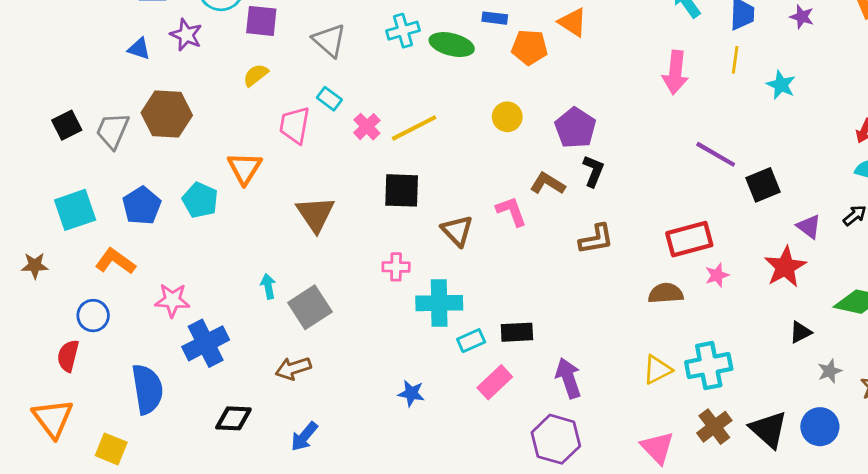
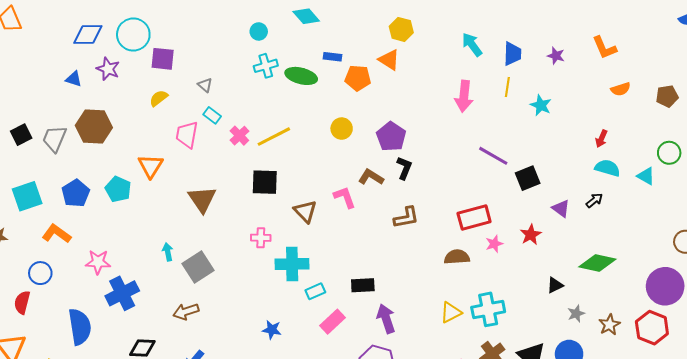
gray triangle: (329, 40) -> (205, 85), moved, size x0.6
red star: (785, 267) -> (531, 235), moved, size x0.7
black rectangle: (517, 332) -> (363, 285), moved

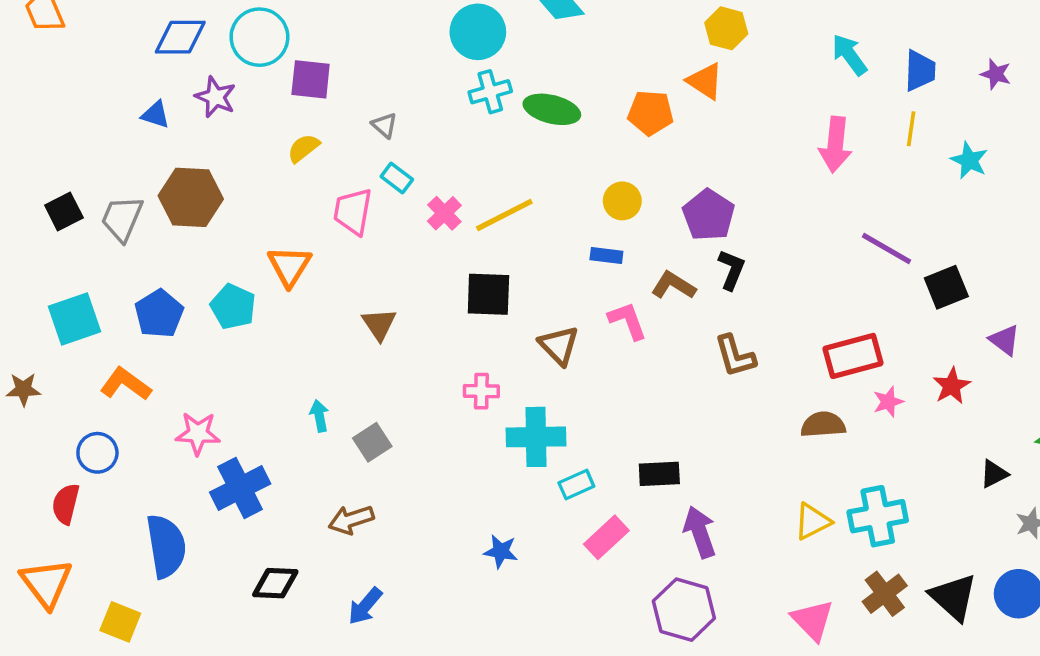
cyan circle: (259, 31) -> (478, 32), size x1.8
blue rectangle: (332, 57) -> (606, 256), moved
brown triangle: (202, 199) -> (379, 324), size x0.7
brown L-shape: (406, 217) -> (735, 356), turned 84
gray square: (198, 267) -> (372, 442), size x0.7

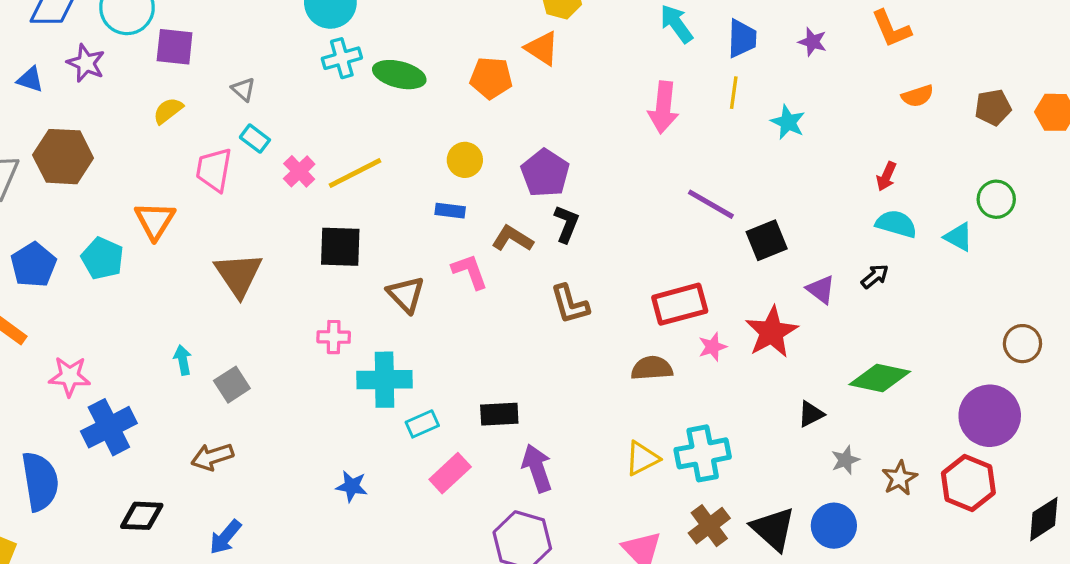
brown triangle: (379, 324) -> (239, 275), size x1.5
red star: (952, 386) -> (772, 332), size x1.5

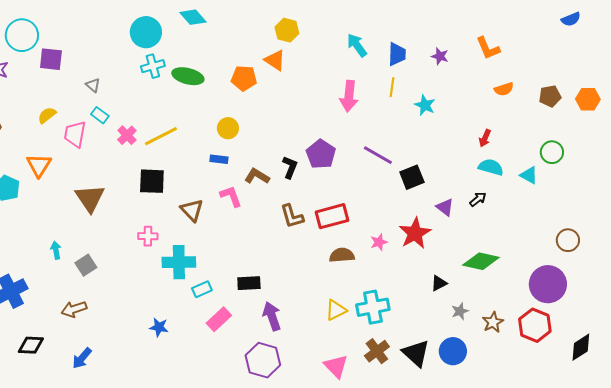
yellow semicircle: (168, 111) -> (47, 115), moved
purple pentagon: (545, 173) -> (321, 154), moved
red rectangle: (680, 304) -> (332, 216), moved

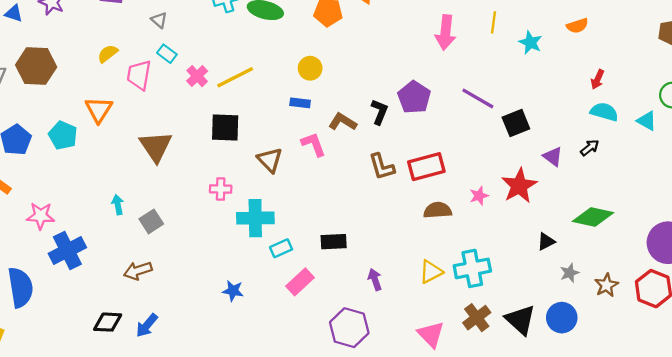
orange semicircle: (504, 89) -> (577, 26), moved
purple arrow: (272, 316) -> (375, 280), moved, size x0.7
black diamond: (31, 345) -> (108, 322), moved

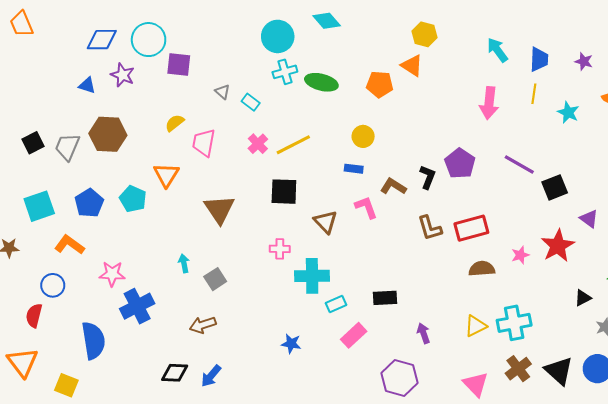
cyan rectangle: (167, 54) -> (251, 102), moved

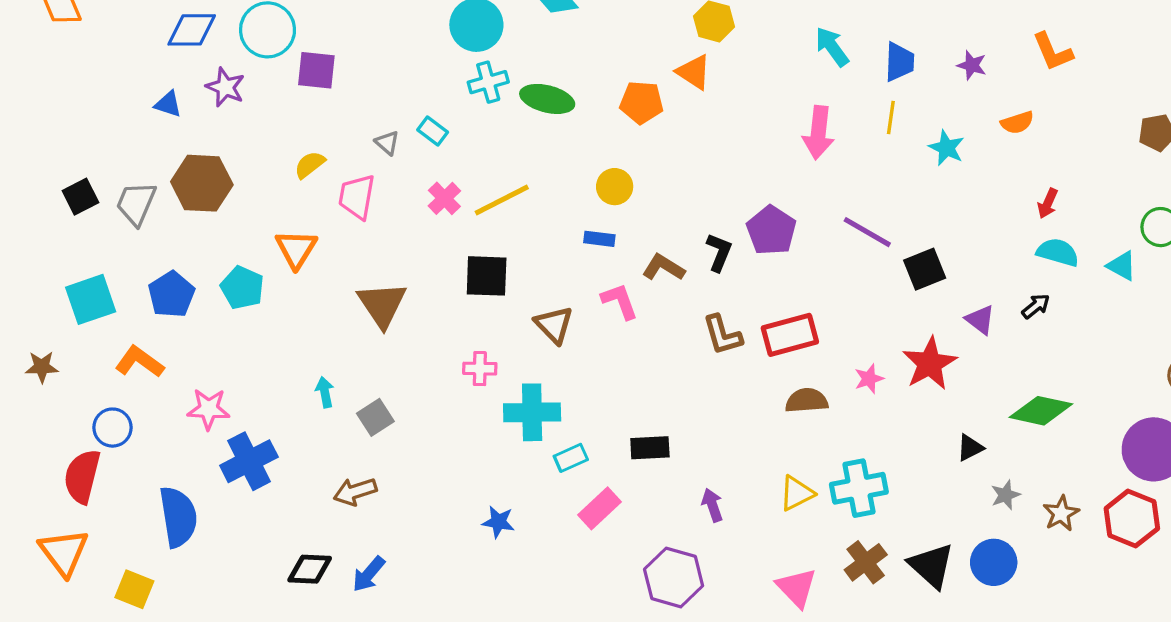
gray triangle: (222, 92) -> (387, 143), moved
red semicircle: (34, 316) -> (82, 476), size x1.4

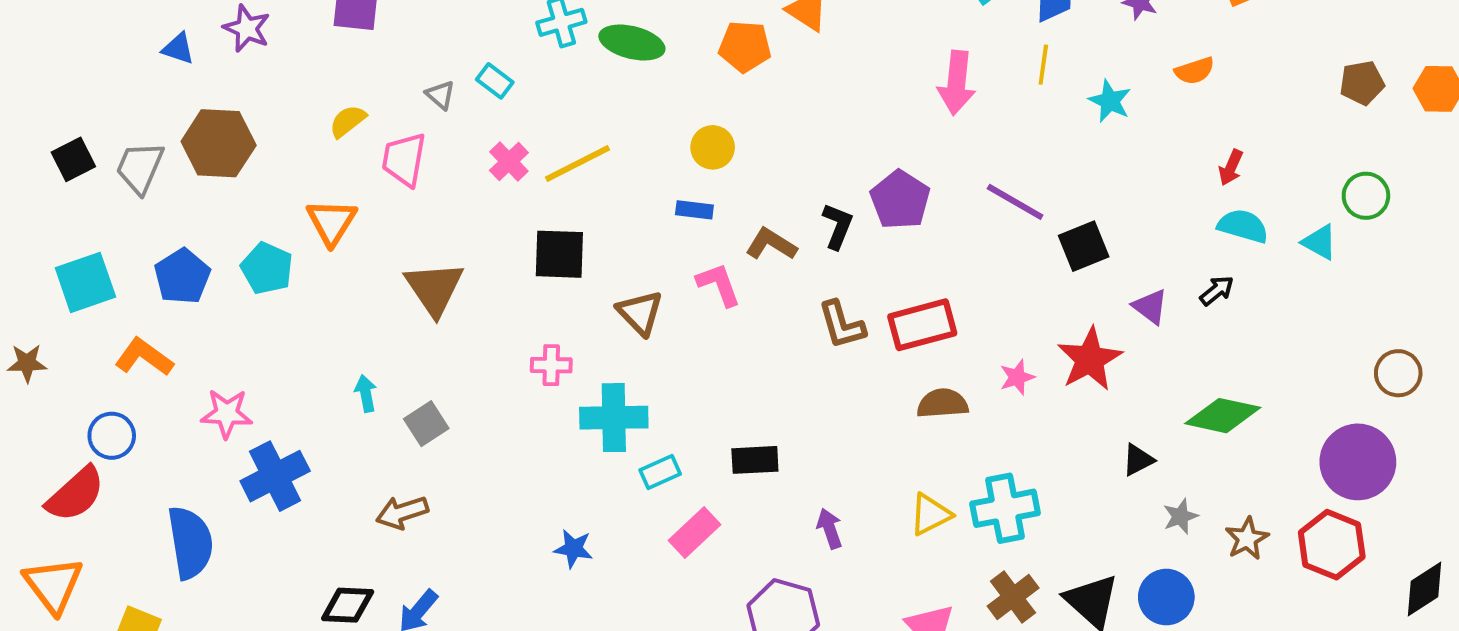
red semicircle: (82, 476) -> (75, 494), turned -146

